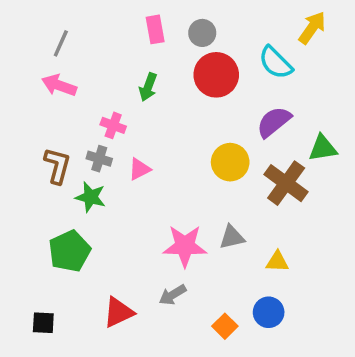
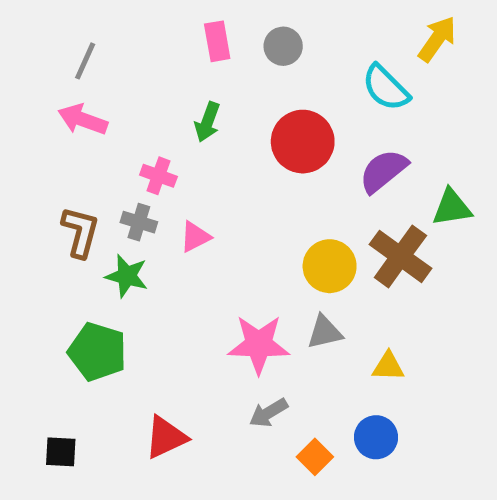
red circle: (216, 75) -> (303, 142), moved
yellow circle: (230, 162) -> (330, 266), moved
green pentagon: (70, 251) -> (97, 352), turned -30
gray arrow: (173, 295) -> (268, 413), moved

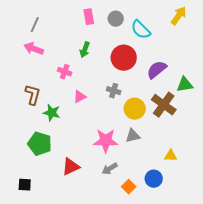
cyan semicircle: (386, 88) -> (141, 30), moved
gray cross: (139, 222) -> (114, 91), moved
yellow triangle: (388, 366) -> (171, 156), moved
red triangle: (166, 437) -> (71, 167), moved

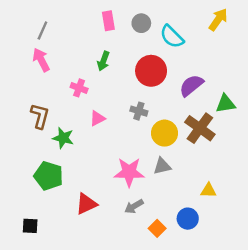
pink arrow: (34, 49) -> (41, 60), turned 42

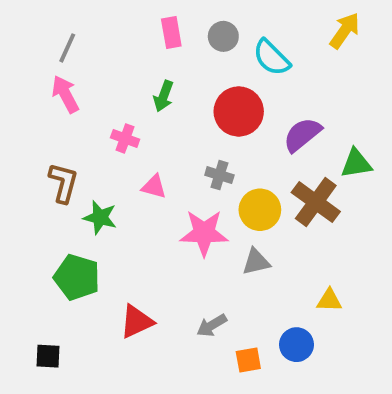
pink triangle: (97, 118) -> (154, 187), turned 42
pink star: (129, 172) -> (204, 233), moved
orange square: (157, 228) -> (248, 360), turned 35

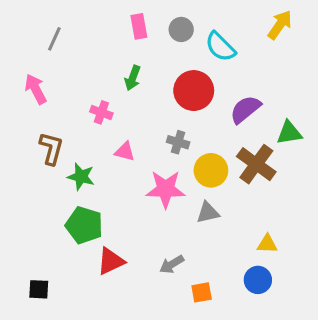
pink arrow: (65, 94) -> (36, 89), moved
green pentagon: (77, 277) -> (84, 225), moved
blue circle: (297, 345) -> (258, 280), moved

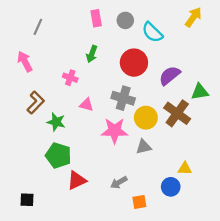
gray cross: (178, 142) -> (123, 98), size x1.5
brown L-shape: (51, 148) -> (36, 103), turned 30
blue circle: (258, 280) -> (171, 187), moved

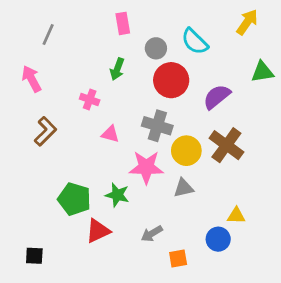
gray circle: (125, 20) -> (156, 48), moved
green triangle: (200, 92) -> (262, 72), moved
green star: (56, 122) -> (117, 195), moved

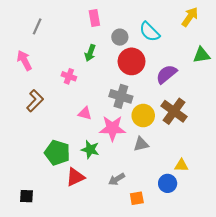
pink triangle: (110, 134) -> (85, 113), moved

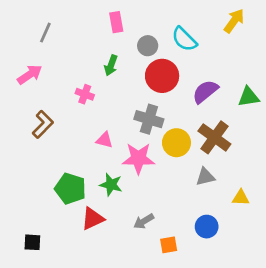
green triangle: (202, 55) -> (249, 97), moved
pink arrow: (24, 60) -> (30, 75), turned 84
gray triangle: (141, 144) -> (205, 177), moved
yellow triangle: (181, 165) -> (241, 198), moved

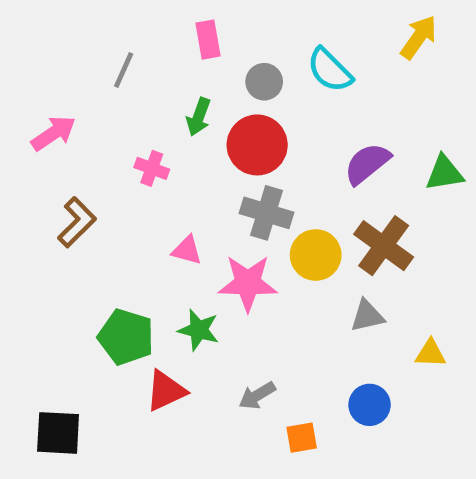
gray line: (45, 33) -> (124, 70), moved
red circle: (162, 76) -> (257, 145), moved
black square: (32, 242) -> (58, 433), size x1.5

